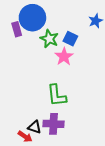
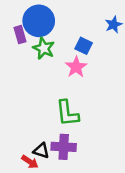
green star: (49, 39) -> (44, 48), moved

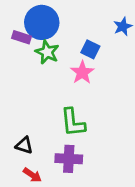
purple rectangle: (20, 35) -> (22, 37), turned -56
black triangle: (41, 151) -> (24, 145), moved

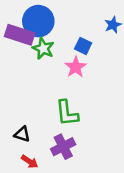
purple rectangle: (22, 37) -> (20, 35), size x1.6
purple cross: (69, 159) -> (63, 147), turned -30

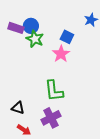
blue circle: (38, 21) -> (31, 26), moved, size x0.6
purple rectangle: (20, 35) -> (16, 28), size x0.7

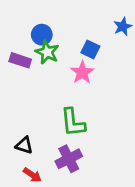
purple rectangle: (16, 28) -> (20, 60), moved

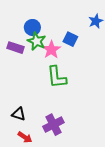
pink star: (82, 72) -> (51, 50), moved
green L-shape: (73, 122) -> (57, 77), moved

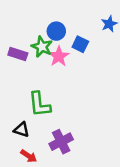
blue circle: (32, 27) -> (56, 31), moved
green L-shape: (57, 77) -> (39, 104), moved

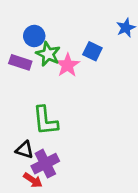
blue circle: (56, 31) -> (34, 36), moved
purple cross: (61, 142) -> (45, 164), moved

